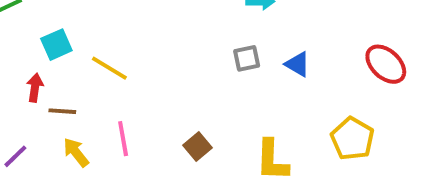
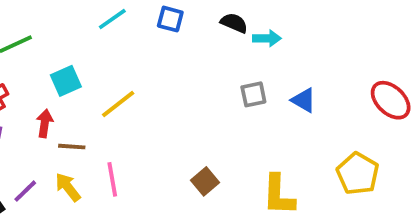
yellow line: (109, 68) -> (118, 104), turned -69
pink line: (123, 139) -> (112, 179), moved
yellow arrow: (76, 152) -> (68, 187), moved

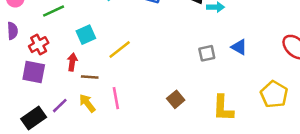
gray square: (253, 94) -> (207, 53), moved

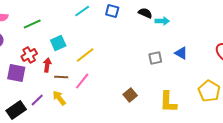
red cross: (39, 45) -> (29, 55), moved
pink line: (116, 98) -> (82, 81), moved, turned 48

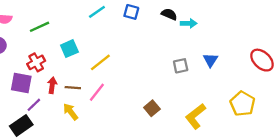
blue triangle: (181, 53) -> (210, 60), turned 32
red arrow: (47, 65) -> (52, 85), moved
purple line: (37, 100) -> (34, 105), moved
yellow L-shape: (168, 102) -> (196, 116), turned 50

